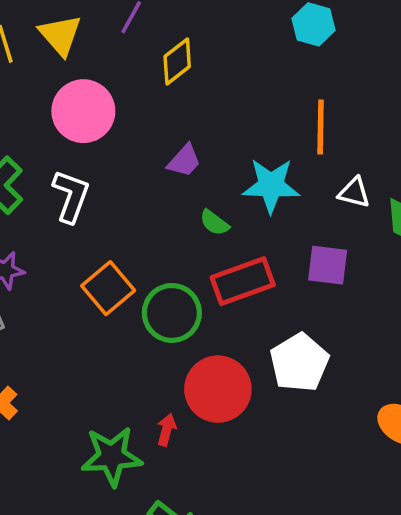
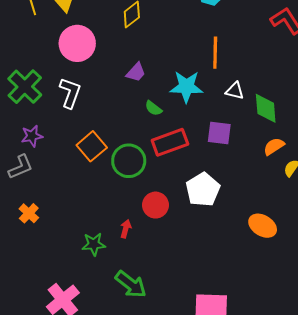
red circle: (218, 389) -> (155, 205), size x0.7
green star: (112, 456) -> (94, 244), size x0.7

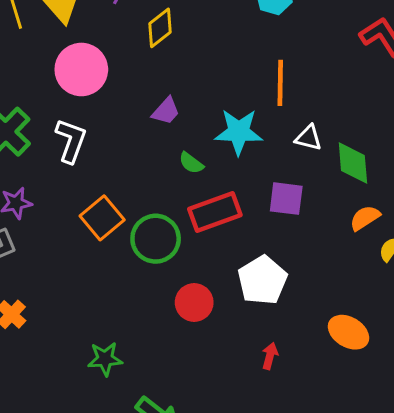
red arrow: (126, 229) -> (270, 356), moved

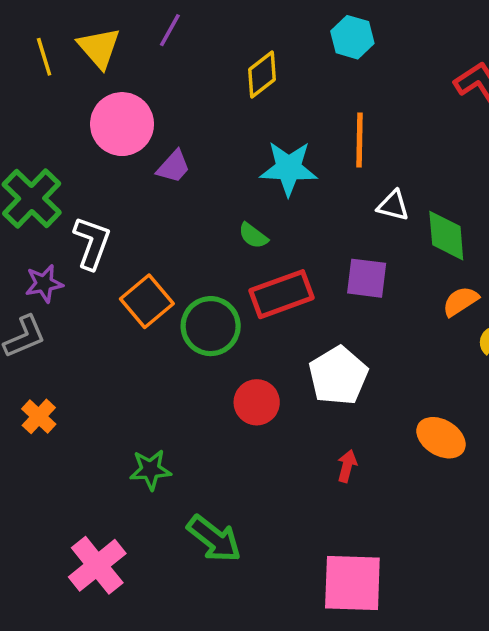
yellow diamond: (160, 28) -> (262, 74), moved
purple trapezoid: (166, 111) -> (173, 167), moved
cyan star: (239, 132) -> (289, 168), moved
white L-shape: (71, 141) -> (92, 243), moved

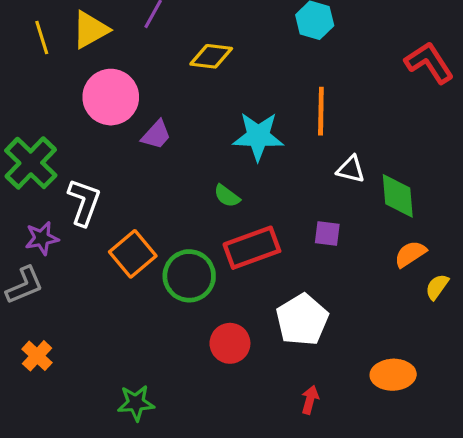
yellow triangle: (99, 48) -> (90, 30), turned 42
yellow diamond: (262, 74) -> (211, 56), moved, turned 45
purple square: (367, 278) -> (327, 234), size x0.7
orange ellipse: (441, 438) -> (393, 375), turned -33

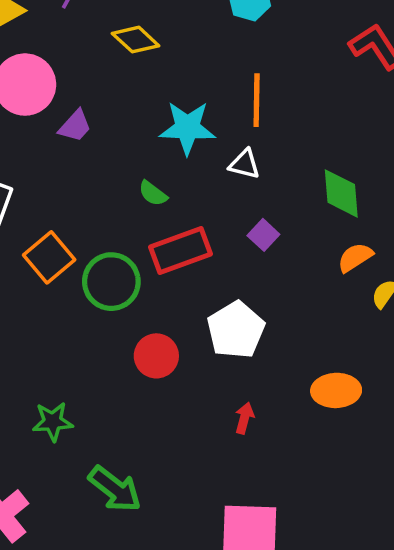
yellow diamond: (211, 56) -> (136, 40), turned 36
white triangle: (351, 169) -> (244, 164), moved
purple square: (327, 234) -> (263, 235), turned 36

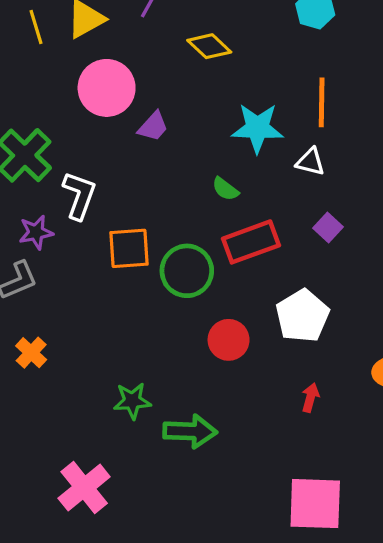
orange square: (49, 257) -> (129, 248), turned 36
green arrow: (115, 489) -> (190, 431), moved, turned -36

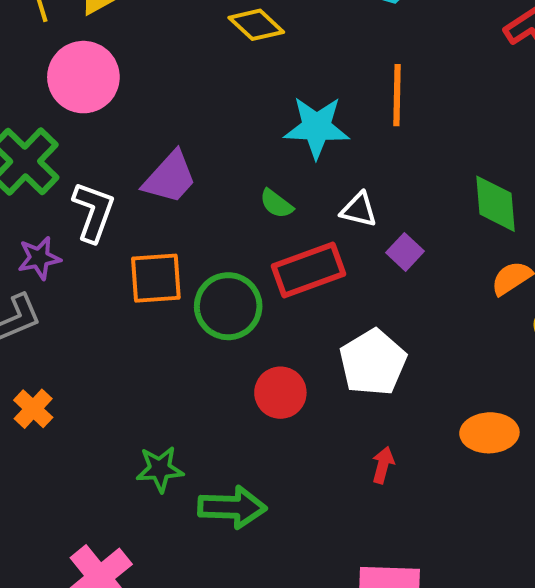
pink circle: (107, 88) -> (83, 77), moved
purple trapezoid: (153, 126) -> (170, 178), moved, size x1.4
white triangle: (310, 162) -> (359, 210), moved

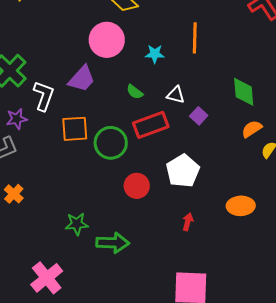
pink circle: (83, 77) -> (107, 40), moved
cyan star: (317, 127) -> (155, 54), size x0.6

